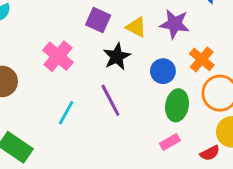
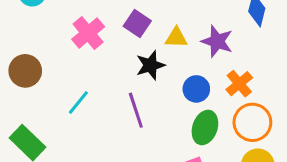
yellow triangle: (136, 27) -> (176, 38), turned -35
pink cross: (58, 56) -> (88, 33), moved
cyan line: (66, 113) -> (78, 103), moved

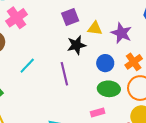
purple square: (137, 23) -> (70, 17), turned 30
pink cross: (88, 33) -> (17, 18), moved
green ellipse: (205, 127) -> (109, 89), turned 70

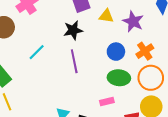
black star: (76, 45) -> (73, 30), moved

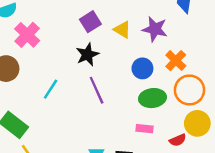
yellow triangle: (106, 16) -> (122, 30), turned 35
pink rectangle: (107, 102) -> (144, 129), turned 32

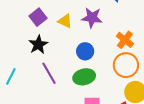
orange cross: (176, 61) -> (125, 40), moved
green ellipse: (152, 98) -> (84, 77), moved

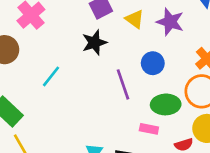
purple line: (49, 73) -> (123, 84), moved
green ellipse: (84, 77) -> (166, 104), moved

